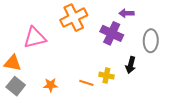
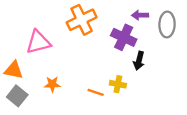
gray ellipse: (151, 41) -> (167, 24), moved
black arrow: (131, 65) -> (139, 61), moved
orange star: (51, 85) -> (52, 84), moved

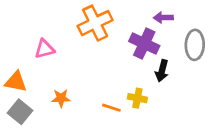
gray ellipse: (167, 24) -> (195, 45), moved
pink triangle: (38, 42) -> (45, 49), size x0.7

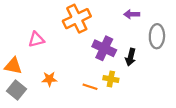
purple cross: (144, 44) -> (104, 48), moved

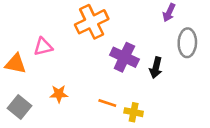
purple arrow: (132, 14) -> (169, 13), moved, turned -64
orange triangle: (13, 66) -> (16, 64), moved
yellow cross: (111, 79) -> (134, 112), moved

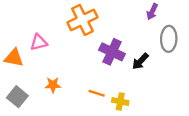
black arrow: (156, 68) -> (140, 61), turned 30

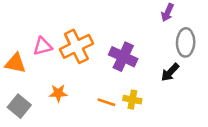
orange cross: (82, 20) -> (76, 46), moved
black arrow: (140, 61) -> (170, 72), moved
yellow cross: (120, 101) -> (132, 100), moved

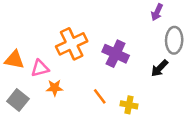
pink triangle: (43, 46) -> (40, 68), moved
yellow cross: (132, 100) -> (129, 105), moved
orange line: (106, 102) -> (100, 96), turned 35

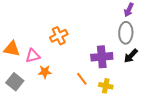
gray ellipse: (174, 40) -> (126, 33), moved
orange cross: (72, 44) -> (59, 36), size x0.7
purple cross: (116, 54) -> (102, 57), moved, turned -30

